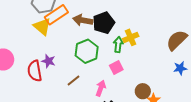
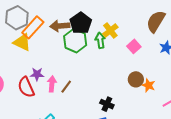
green hexagon: (87, 51) -> (75, 41), moved
pink square: (116, 68) -> (134, 46), moved
pink arrow: (101, 88) -> (52, 84), moved

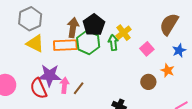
brown arrow: (60, 26) -> (73, 28), turned 102
orange rectangle: (33, 27) -> (65, 45), moved, turned 45
purple star: (37, 74) -> (50, 75), size x1.6
orange star: (148, 85) -> (168, 70), moved

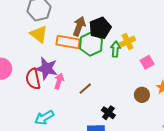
brown line: (79, 88) -> (85, 89), moved

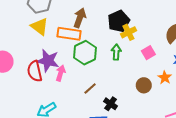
black pentagon: (100, 28) -> (119, 21), moved
green hexagon: (91, 44) -> (85, 53), moved
green arrow: (116, 49) -> (116, 52), moved
brown line: (85, 89) -> (90, 88), moved

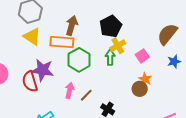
yellow cross: (128, 32) -> (118, 46), moved
pink arrow: (61, 73) -> (69, 90), moved
orange star: (165, 78) -> (145, 79), moved

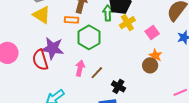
orange rectangle: (62, 42) -> (71, 20), size x0.6
green arrow: (110, 57) -> (108, 13), moved

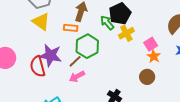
green arrow: (108, 13) -> (107, 23), turned -42
orange star: (155, 56) -> (154, 56), moved
pink arrow: (80, 68) -> (77, 77), turned -133
brown line: (97, 73) -> (75, 61), moved

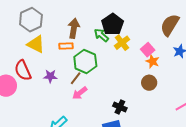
purple star: (50, 55) -> (50, 76), size x0.6
red semicircle: (38, 66) -> (23, 70), moved

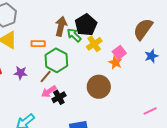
brown arrow: (74, 28) -> (61, 26), moved
orange star: (153, 61) -> (115, 63), moved
brown circle: (149, 83) -> (99, 87), moved, size x1.5
black cross: (120, 107) -> (59, 97), moved, turned 32

